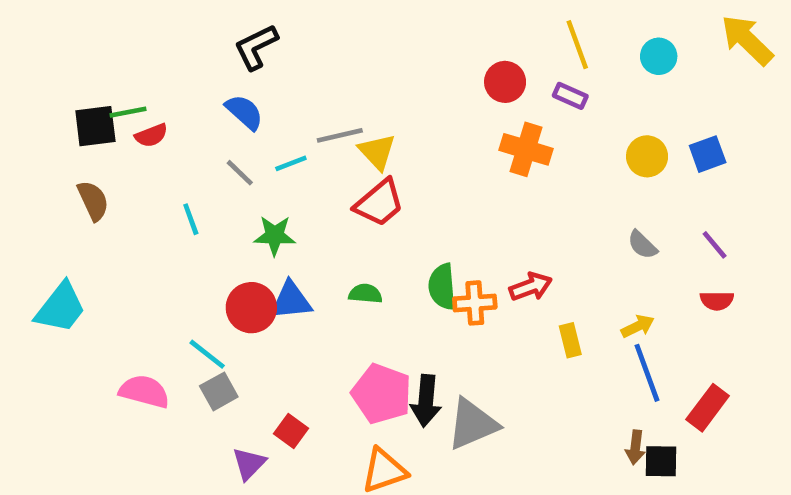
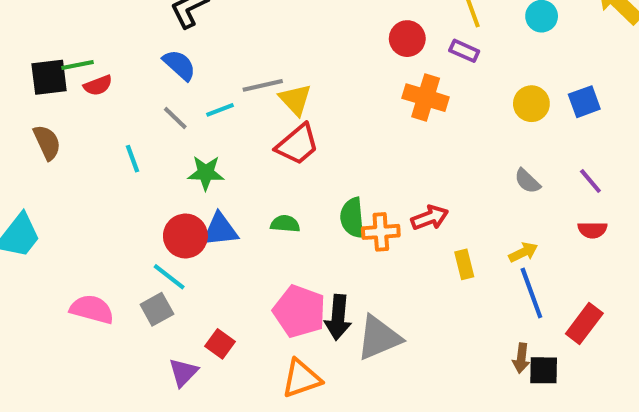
cyan line: (207, 354) -> (169, 277), moved

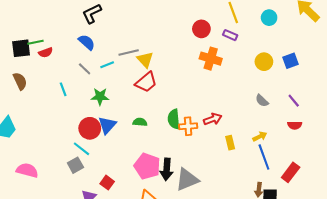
blue triangle: (220, 230) -> (107, 125), turned -42
pink semicircle: (92, 309) -> (27, 170), moved

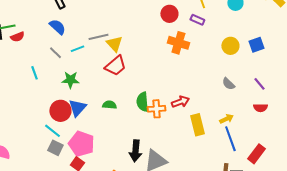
yellow rectangle: (230, 143) -> (197, 125), size x1.5
gray square: (75, 165) -> (55, 148), moved, turned -35
pink pentagon: (147, 166) -> (81, 144), moved

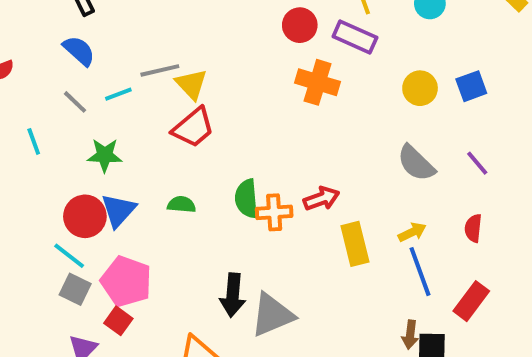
purple rectangle: (197, 20) -> (355, 37), size x1.5
gray semicircle: (228, 84) -> (416, 163), size x1.5
red semicircle: (260, 108) -> (473, 228), moved, turned 96

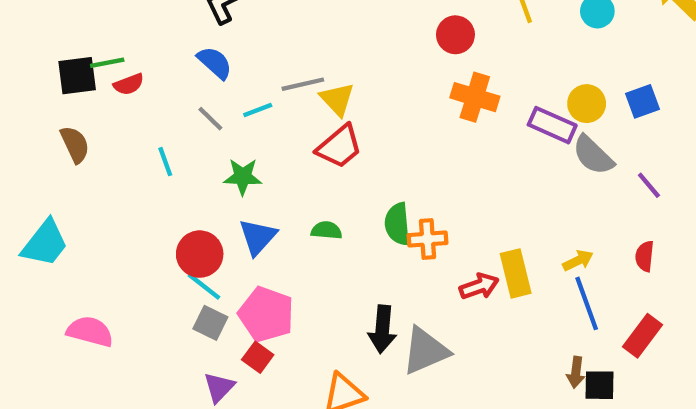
purple rectangle: (355, 37) -> (552, 125), moved
gray semicircle: (416, 163) -> (593, 155), moved
red arrow: (321, 199) -> (479, 286), moved
red circle: (85, 216) -> (200, 254), moved

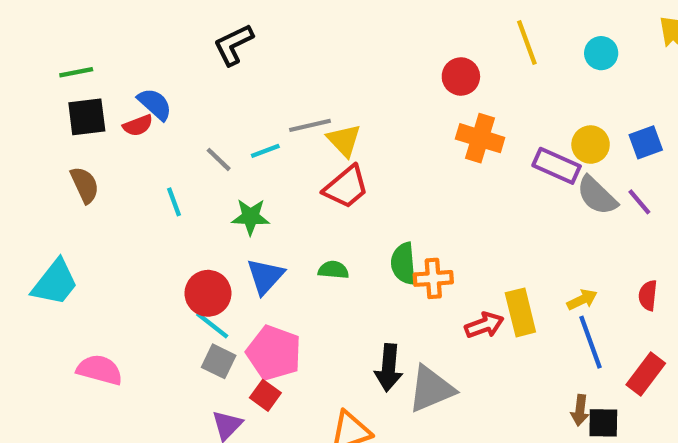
green line: (107, 63) -> (76, 72), moved
blue semicircle: (215, 63) -> (155, 104), moved
purple line: (649, 185) -> (639, 202), moved

